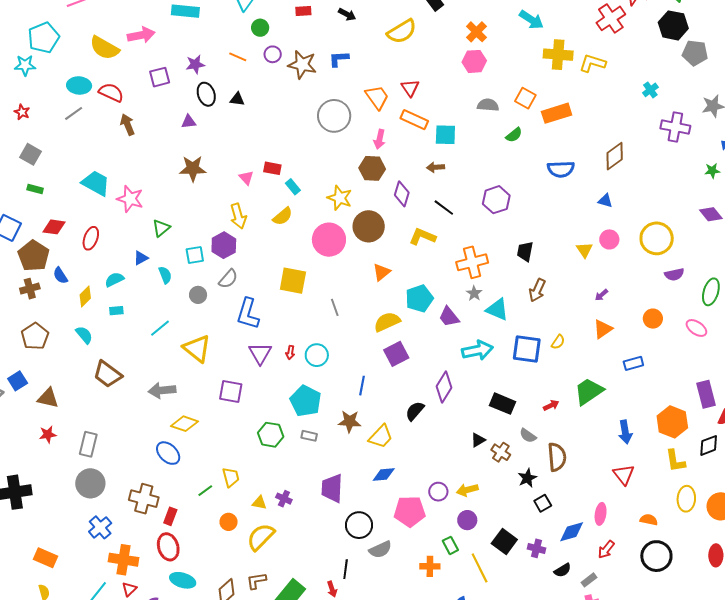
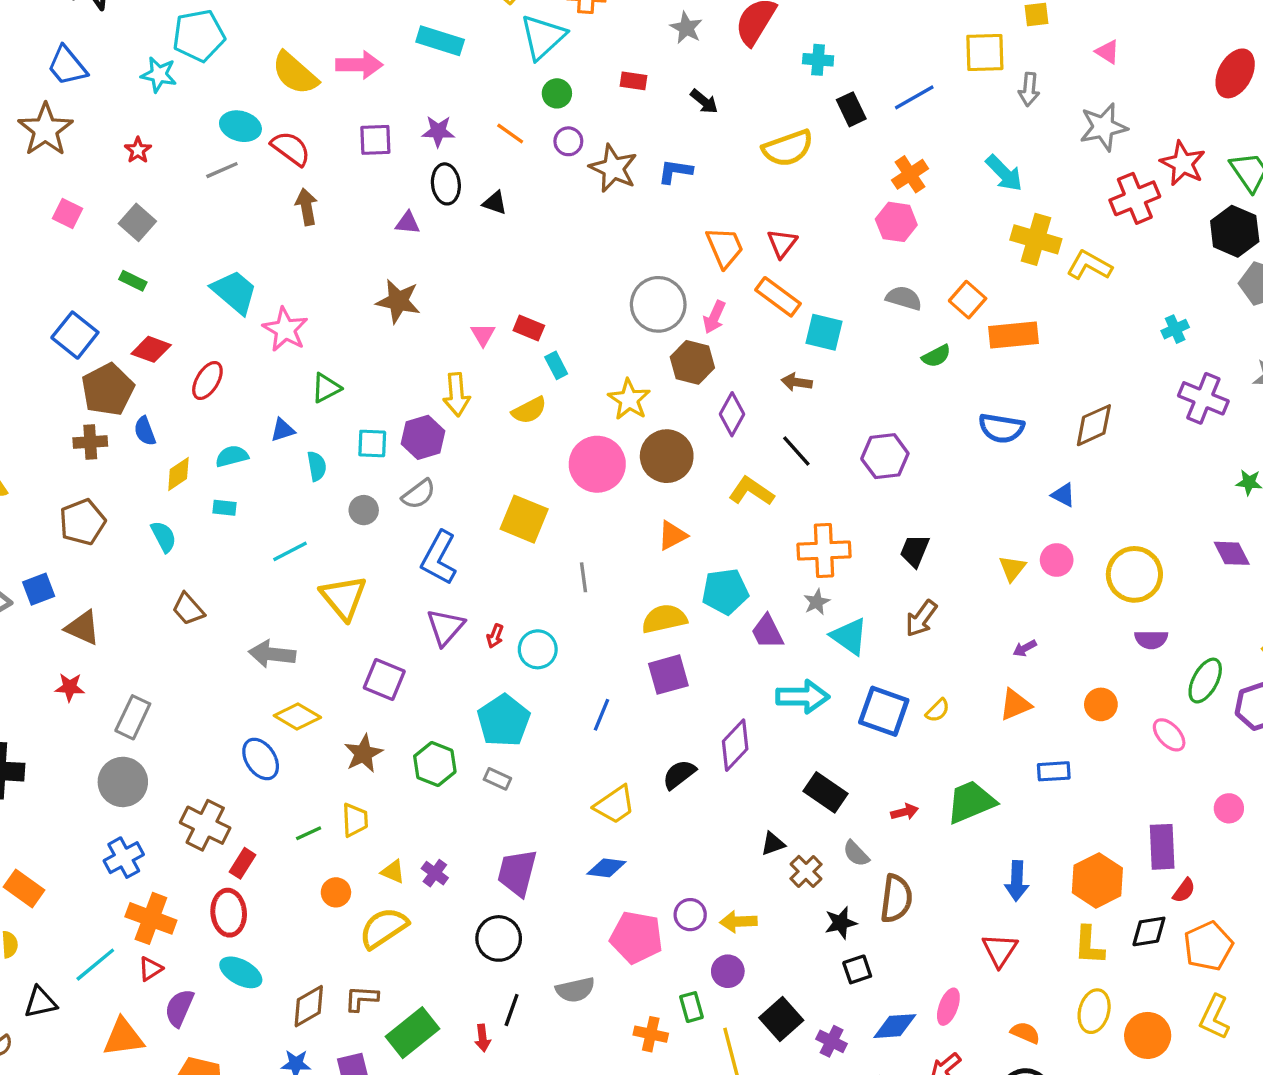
gray circle: (334, 116) -> (658, 304), moved
brown trapezoid: (107, 374) -> (188, 609), size x0.7
brown star: (350, 421) -> (363, 753), moved, turned 30
black circle: (359, 525) -> (499, 938), moved

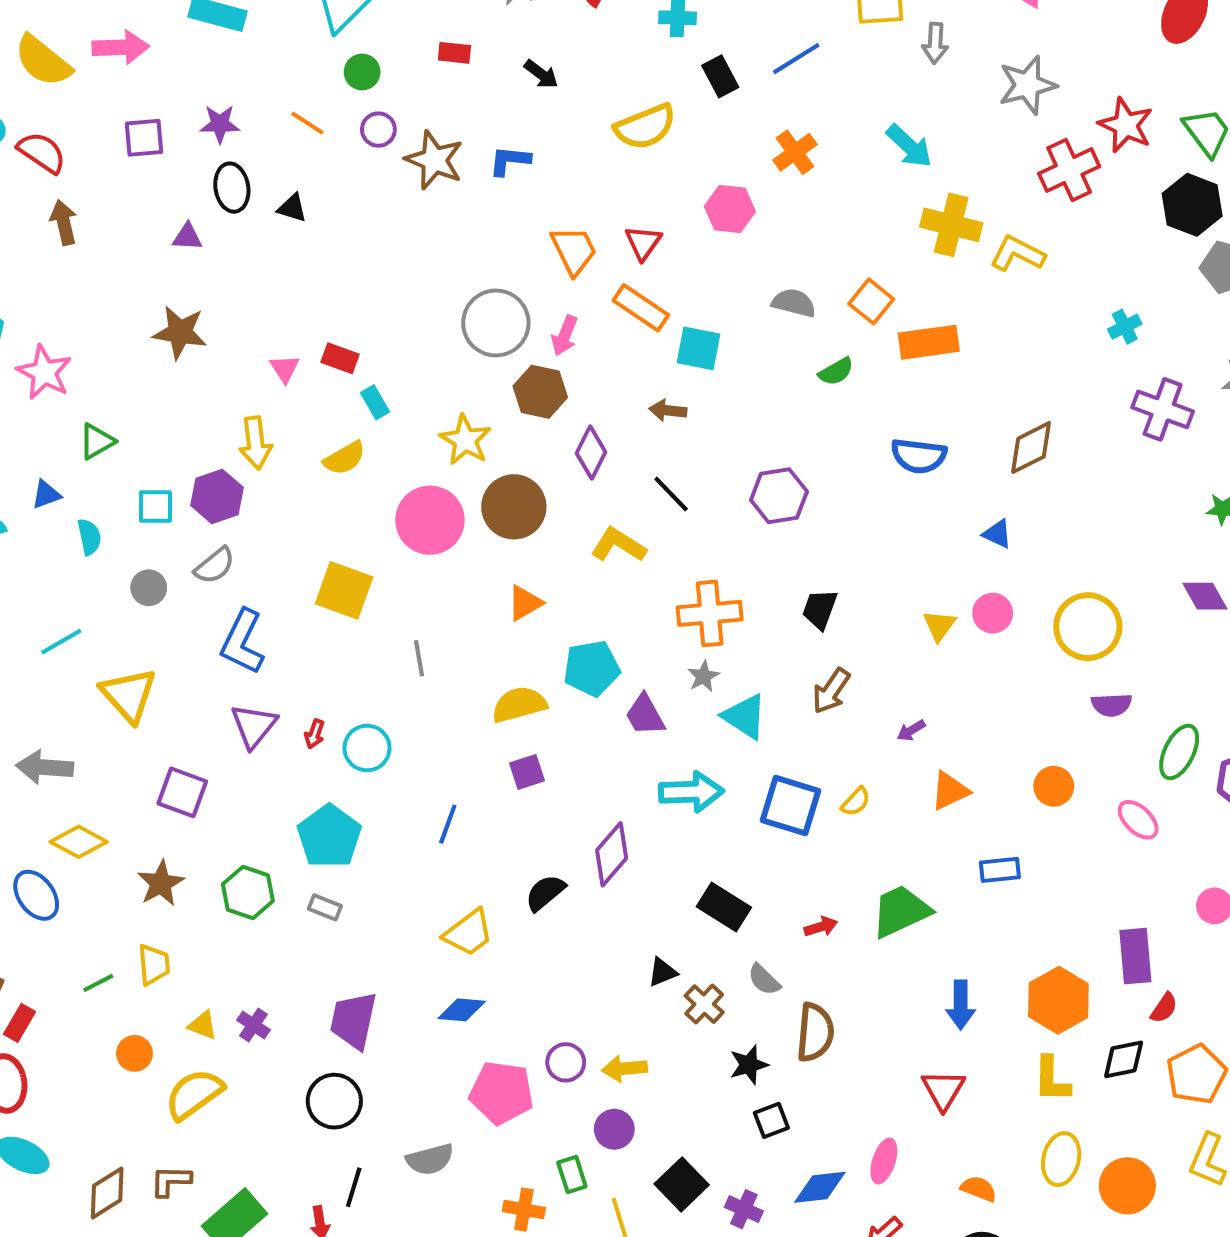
pink hexagon: (896, 222) -> (730, 209), moved
purple arrow: (1025, 648) -> (911, 730), moved
purple square: (668, 675) -> (527, 772), size x0.7

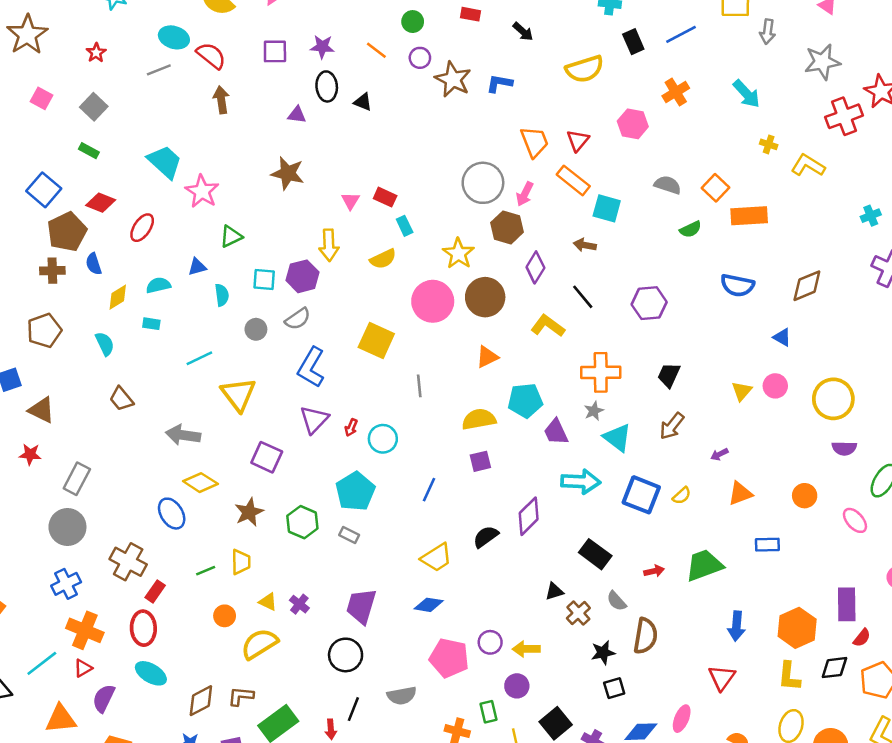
yellow cross: (951, 225) -> (769, 144), size x0.5

